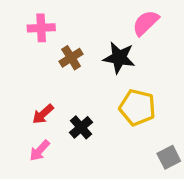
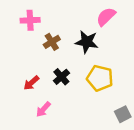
black cross: (81, 127) -> (61, 77), moved
pink arrow: (40, 151) -> (43, 109), moved

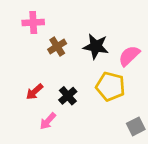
pink semicircle: (106, 17) -> (129, 56), moved
black cross: (61, 77) -> (68, 96), moved

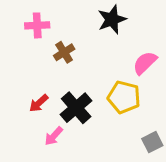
black star: (96, 46) -> (112, 19), moved, turned -30
black cross: (68, 96) -> (76, 108), size x1.5

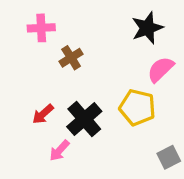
black star: (112, 19) -> (147, 28), moved

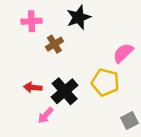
black star: (147, 28) -> (79, 17), moved
red arrow: (43, 114) -> (33, 87), turned 48

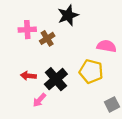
pink cross: (32, 21) -> (27, 30), moved
pink semicircle: (123, 53) -> (106, 46), turned 54

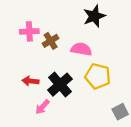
black star: (68, 15) -> (94, 16), moved
pink semicircle: (106, 46) -> (81, 49), moved

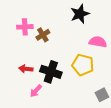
pink semicircle: (81, 49) -> (98, 42), moved
black cross: (60, 85) -> (51, 72), turned -30

